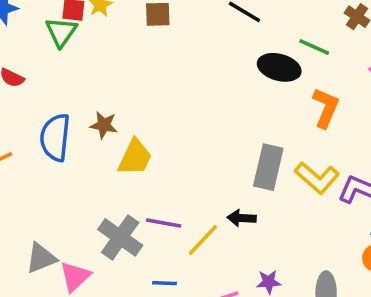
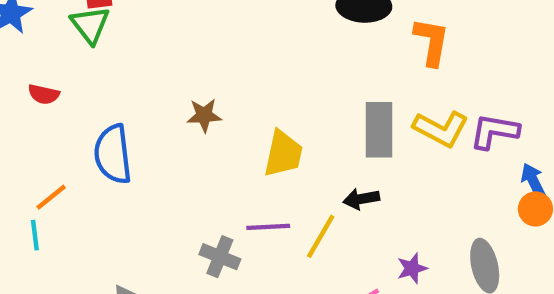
brown star: (104, 125) -> (204, 115), moved
yellow trapezoid: (135, 157) -> (283, 154), moved
gray cross: (120, 237) -> (220, 257), size x0.7

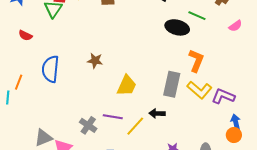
orange L-shape: (431, 42) -> (196, 61), moved
orange line: (51, 197) -> (19, 82), turned -42

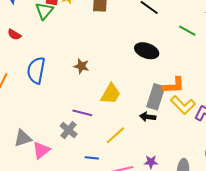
black ellipse: (177, 27) -> (147, 51), moved
orange L-shape: (196, 61) -> (174, 85), moved, turned 60
black arrow: (157, 113) -> (148, 117), moved
purple line: (113, 117) -> (82, 113), moved

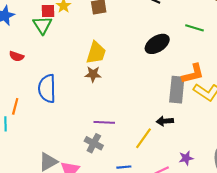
green line: (187, 31) -> (195, 28), moved
black ellipse: (147, 51) -> (157, 44), turned -40
yellow trapezoid: (111, 94) -> (96, 53), moved
black arrow: (148, 117) -> (165, 121), moved

